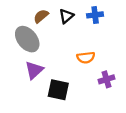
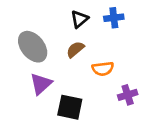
brown semicircle: (41, 16) -> (75, 49), moved

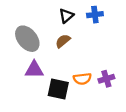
orange semicircle: (103, 69) -> (82, 79), moved
purple triangle: (41, 84) -> (34, 70), turned 42

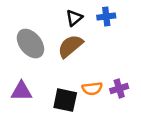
brown semicircle: (63, 41) -> (70, 46), size x1.5
purple triangle: (34, 70) -> (21, 91), moved

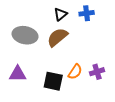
gray ellipse: (30, 44) -> (25, 35), turned -40
orange semicircle: (92, 89) -> (75, 72), turned -49

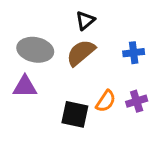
blue cross: (87, 13) -> (134, 53), moved
purple triangle: (18, 74) -> (25, 86), moved

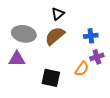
orange semicircle: (106, 101) -> (82, 69), moved
purple cross: (137, 101) -> (97, 57), moved

